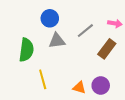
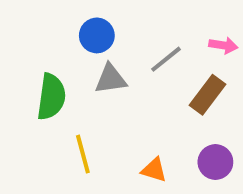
purple circle: (101, 86) -> (215, 162), moved

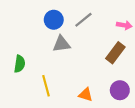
gray line: (166, 59) -> (83, 20), moved
green semicircle: (51, 97) -> (20, 64), moved, size x0.7

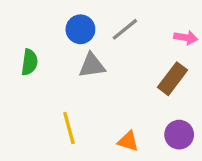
green semicircle: (20, 64) -> (29, 62), moved

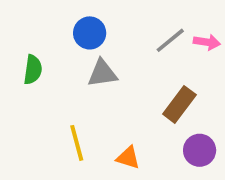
gray line: (125, 29) -> (170, 40), moved
brown rectangle: (173, 79) -> (179, 104), moved
orange triangle: (128, 141) -> (128, 158), moved

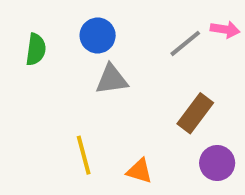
pink arrow: (207, 42) -> (225, 30), moved
green semicircle: (33, 70) -> (36, 49), moved

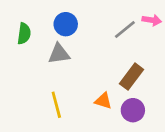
gray triangle: (112, 79) -> (59, 54), moved
purple circle: (217, 163) -> (133, 110), moved
orange triangle: (139, 171) -> (103, 101), moved

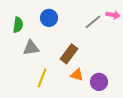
gray triangle: (59, 54) -> (31, 48), moved
brown rectangle: (132, 77) -> (69, 54), moved
yellow line: (56, 105) -> (42, 78), turned 36

